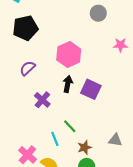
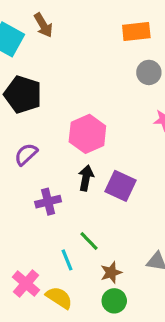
gray circle: (98, 13) -> (149, 72), moved
black pentagon: (25, 28) -> (23, 94), turned 30
purple cross: (42, 100) -> (48, 202), turned 35

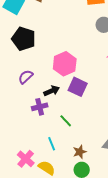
black arrow: (86, 178) -> (52, 91), moved, turned 56
purple square: (121, 186) -> (78, 87), moved
green line: (89, 241) -> (66, 121), moved

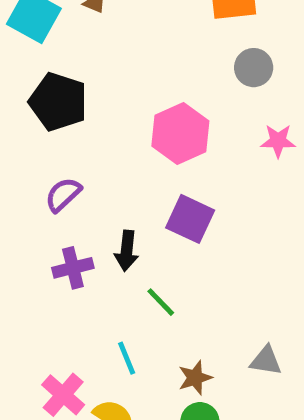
pink hexagon: (65, 64) -> (180, 134), moved
black arrow: (52, 91) -> (127, 251), moved, turned 119
purple cross: (40, 107) -> (73, 268), moved

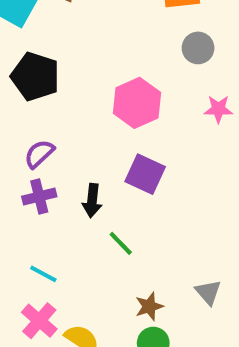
purple cross: (73, 268) -> (39, 197), moved
cyan line: (127, 358) -> (43, 274), moved, turned -40
gray triangle: (266, 361) -> (208, 292), turned 40

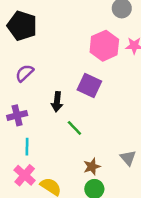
pink hexagon: (137, 103) -> (104, 46), moved
purple cross: (39, 197) -> (17, 115), moved
cyan line: (43, 274) -> (27, 147), turned 63

